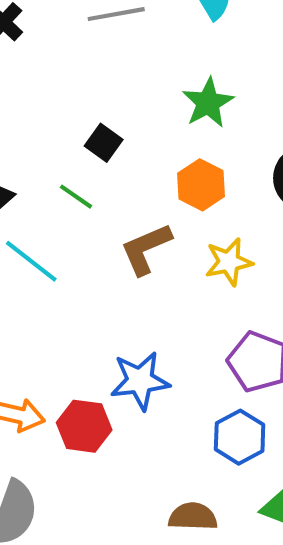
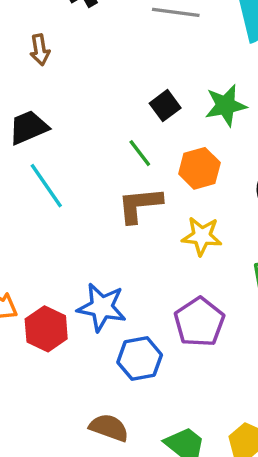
black square: (104, 143) -> (165, 106), moved
green line: (76, 197) -> (140, 153), moved
blue hexagon: (240, 437) -> (140, 359), moved

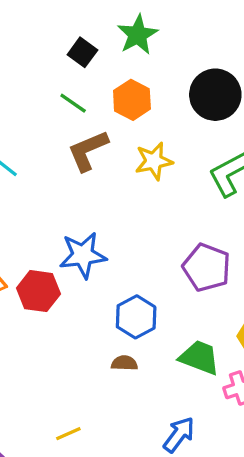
purple pentagon: (199, 322) -> (207, 267), moved
blue hexagon: (140, 359) -> (136, 317), moved
brown semicircle: (109, 428) -> (124, 363), size x0.7

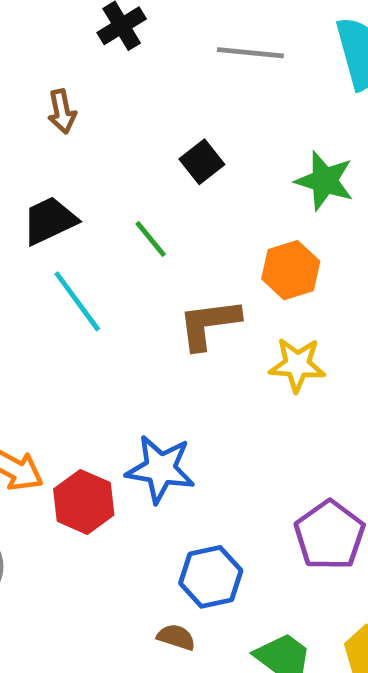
green star: (138, 35) -> (324, 181), turned 30
black square: (82, 52) -> (202, 162), moved
green line: (73, 103) -> (151, 239), moved

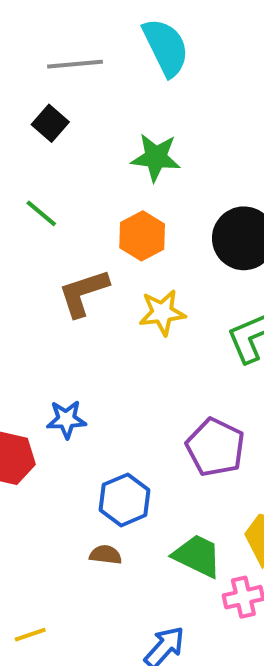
black square: (202, 162) -> (50, 123), moved
green line: (151, 239) -> (41, 213), moved
blue star: (160, 469) -> (66, 419), size x0.7

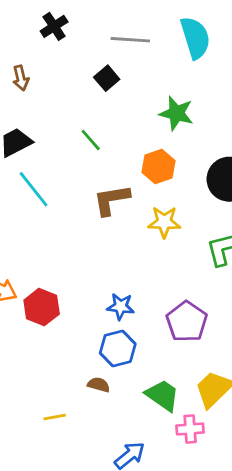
blue star: (66, 419) -> (121, 306), moved
yellow line: (30, 635) -> (55, 417), moved

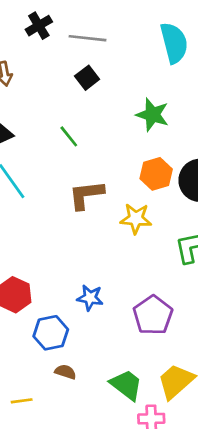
gray line: (130, 40) -> (87, 38), moved
orange hexagon: (158, 166) -> (156, 174), moved
blue hexagon: (118, 348) -> (51, 333), moved

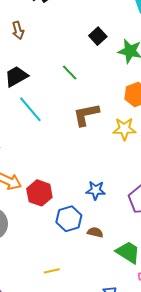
black square: (87, 78) -> (98, 36), moved
brown semicircle: (65, 372) -> (95, 232), moved

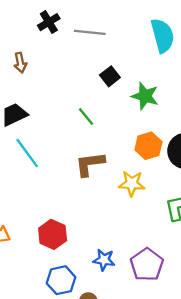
green line: (70, 73) -> (86, 117), moved
blue star: (96, 190) -> (104, 260), moved
red hexagon: (39, 193) -> (53, 234), moved

